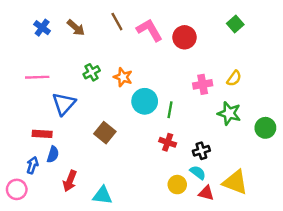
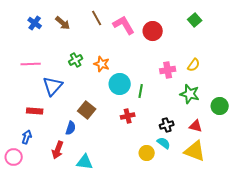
red cross: (168, 142) -> (128, 116), moved, turned -32
blue semicircle: (53, 154) -> (71, 128), moved
red triangle: (206, 193) -> (196, 126), moved

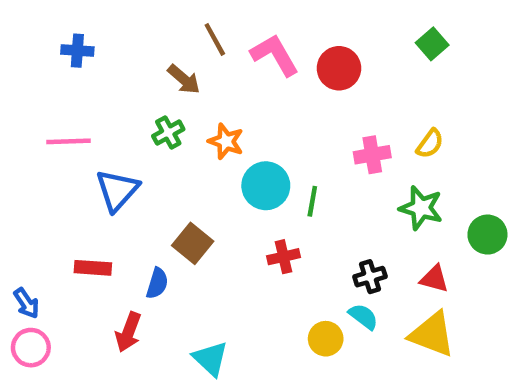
blue cross: (35, 23) -> (77, 51), turned -32
brown arrow: (63, 23) -> (184, 79), moved
red rectangle: (35, 111) -> (93, 268), moved
blue arrow: (27, 137) -> (26, 303), moved, turned 128
cyan triangle: (85, 162) -> (210, 359), moved, turned 36

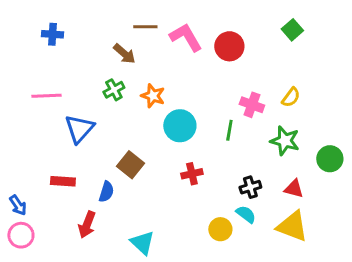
brown line: (215, 39) -> (145, 27), turned -60
pink cross: (372, 155) -> (252, 105), turned 30
green line: (312, 201) -> (229, 130), moved

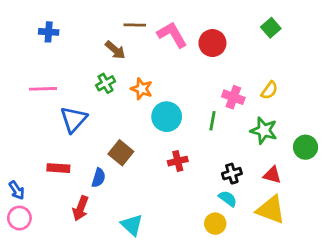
yellow circle: (220, 229) -> (215, 224), moved

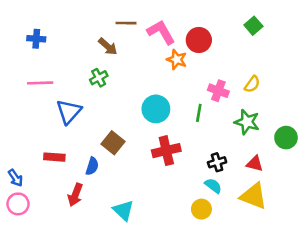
blue cross: (49, 32) -> (36, 39), moved
orange star: (142, 89) -> (177, 60), moved
red cross: (178, 161) -> (166, 151), size x1.5

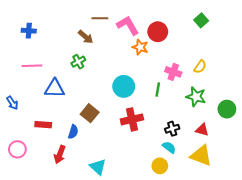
blue triangle: (69, 112) -> (55, 88), turned 50
blue arrow: (15, 178) -> (12, 103), moved
pink circle: (18, 204) -> (17, 149), moved

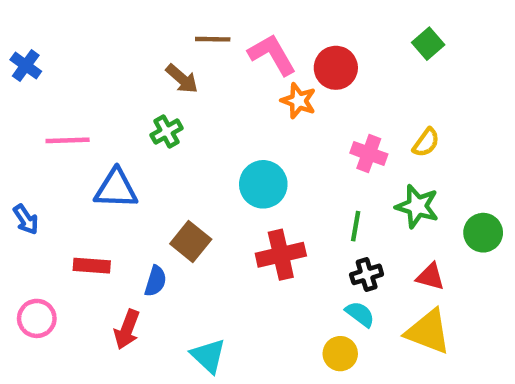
blue cross: (29, 31) -> (26, 66), moved, turned 32
green line: (158, 89) -> (356, 226), moved

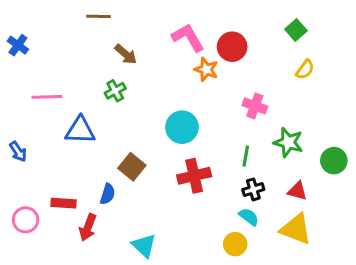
brown line: (213, 39) -> (98, 16), moved
yellow semicircle: (426, 143) -> (305, 69), moved
red rectangle: (92, 266) -> (64, 203), moved

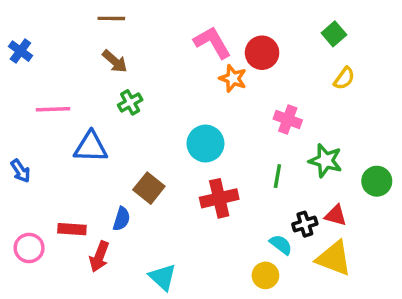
brown arrow: (126, 54) -> (115, 61), moved
black cross: (253, 189) -> (305, 224), moved

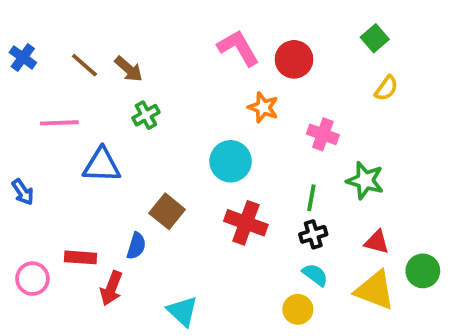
brown line: (111, 18) -> (84, 65), moved, turned 40
orange star: (233, 78) -> (263, 107), moved
green circle: (377, 181) -> (423, 271), moved
red cross: (219, 198) -> (246, 223), turned 33
black cross: (305, 224) -> (313, 234), moved

